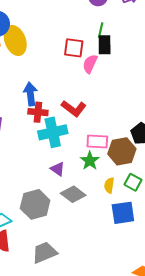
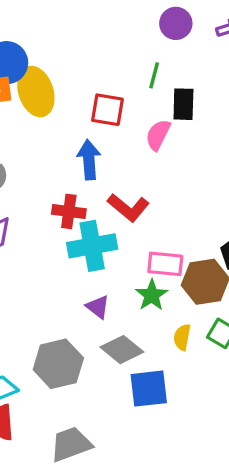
green line: (101, 30) -> (154, 75), moved
red square: (74, 48) -> (107, 110), moved
blue arrow: (30, 94) -> (89, 160), moved
blue square: (123, 213) -> (149, 389), moved

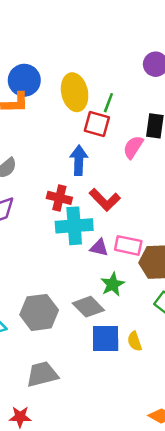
green line: (154, 75) -> (108, 103), moved
yellow ellipse: (36, 92) -> (75, 92), moved
green star: (152, 295) -> (113, 284), moved
purple triangle: (98, 307) -> (99, 248), moved, turned -30
yellow semicircle: (182, 337) -> (135, 341), moved, turned -36

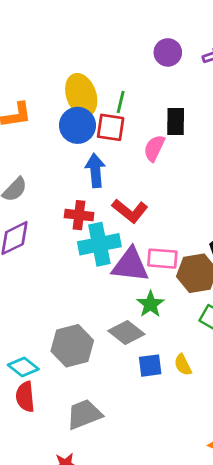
blue circle: (24, 80) -> (78, 125), moved
purple triangle: (99, 248) -> (130, 265), size x1.8
blue square: (106, 338) -> (150, 366), size x0.7

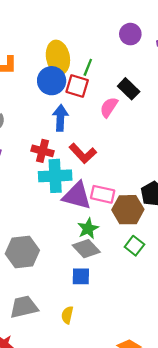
black rectangle: (176, 122) -> (129, 89), turned -55
gray diamond: (126, 333) -> (86, 249), moved
yellow semicircle: (183, 365) -> (67, 315), moved, turned 30

